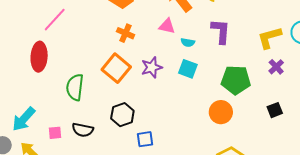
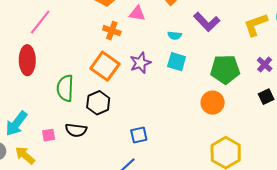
pink triangle: (167, 26) -> (137, 13), moved
purple L-shape: (221, 31) -> (207, 22), turned 136
purple cross: (276, 67) -> (265, 64), moved
black hexagon: (122, 115) -> (98, 103), moved

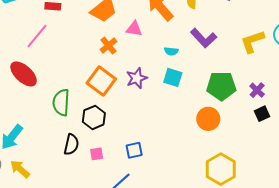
orange cross: (112, 31) -> (108, 46), turned 30
red ellipse: (27, 60) -> (24, 74), turned -48
purple cross: (265, 64) -> (257, 90), moved
black semicircle: (76, 130) -> (71, 145), turned -85
pink square: (49, 135) -> (97, 154), moved

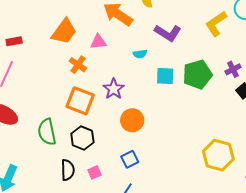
cyan square: (173, 77) -> (165, 76), moved
purple cross: (257, 90) -> (233, 69), turned 35
orange circle: (208, 119) -> (132, 120), moved

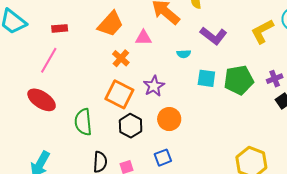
black hexagon: (82, 138) -> (131, 126), moved

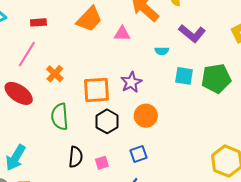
orange cross: (121, 58) -> (55, 74), moved
orange square: (119, 94) -> (97, 90), turned -32

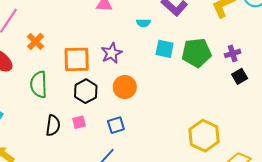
pink square: (102, 163) -> (79, 122), moved

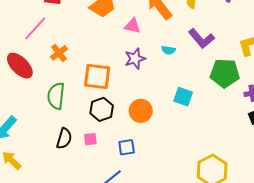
cyan square: (165, 49) -> (183, 97), moved
purple star: (112, 53) -> (135, 59), moved
green pentagon: (197, 53) -> (225, 73), moved

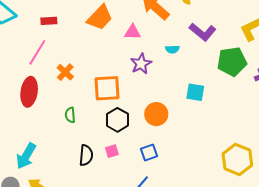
red ellipse: (20, 66) -> (29, 92), turned 64
green semicircle: (56, 96) -> (70, 115), size x0.6

